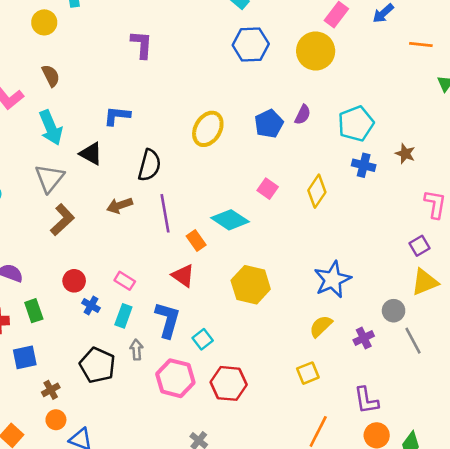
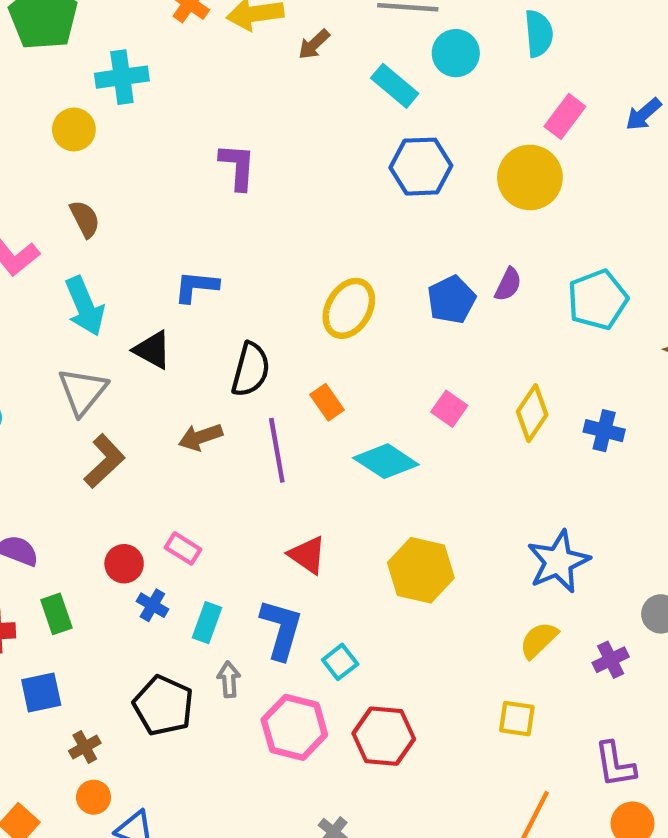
blue cross: (364, 165) -> (604, 431), moved
orange rectangle: (196, 241) -> (327, 402), moved
pink rectangle: (125, 281) -> (183, 548), moved
yellow square: (308, 373) -> (517, 719), turned 30

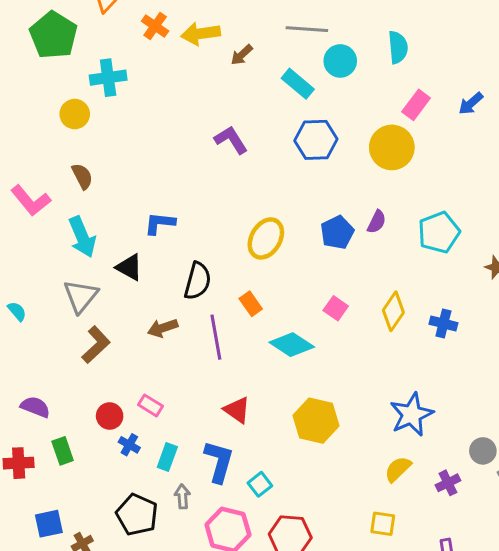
purple L-shape: (238, 167) -> (231, 140), moved, turned -36
blue square: (41, 692) -> (49, 524), moved

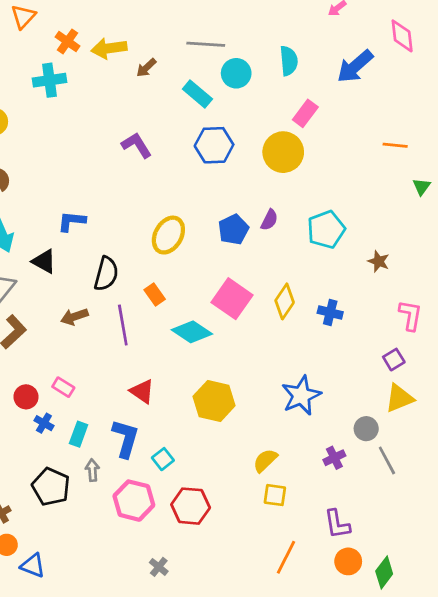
cyan cross: (108, 78) -> (49, 80), moved
blue arrow: (471, 103) -> (355, 66), moved, size x1.6
pink square: (336, 308) -> (232, 299), size x1.8
yellow semicircle: (398, 469) -> (265, 460), moved

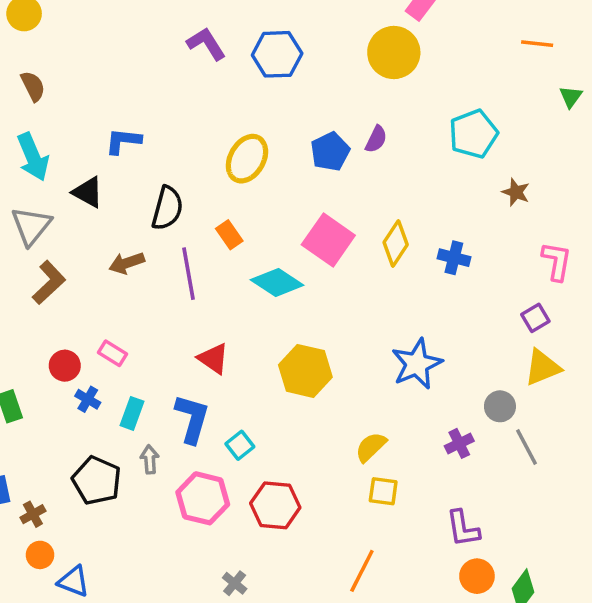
blue hexagon: (214, 145) -> (277, 54), moved
cyan pentagon: (326, 230) -> (473, 134), moved
orange line: (286, 557) -> (362, 571), moved

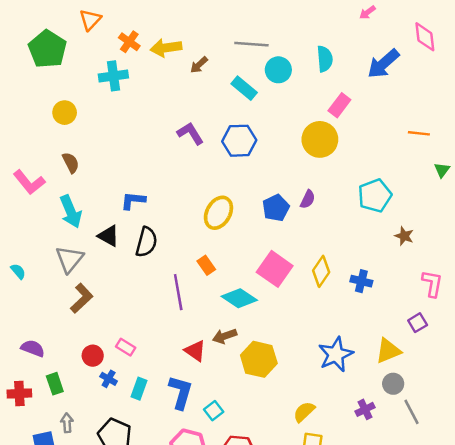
black semicircle: (167, 208) -> (146, 242), moved
brown arrow: (127, 263) -> (225, 336), moved
yellow triangle: (542, 367) -> (388, 351), moved
gray arrow: (150, 459) -> (67, 423), moved

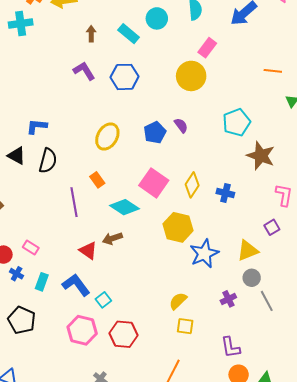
brown arrow: (199, 65) -> (91, 34), moved, turned 133
purple semicircle: (308, 199) -> (181, 125), turned -63
brown star: (404, 236) -> (261, 156), size x1.8
yellow hexagon: (259, 359) -> (178, 227), moved
blue L-shape: (181, 392) -> (76, 285), turned -52

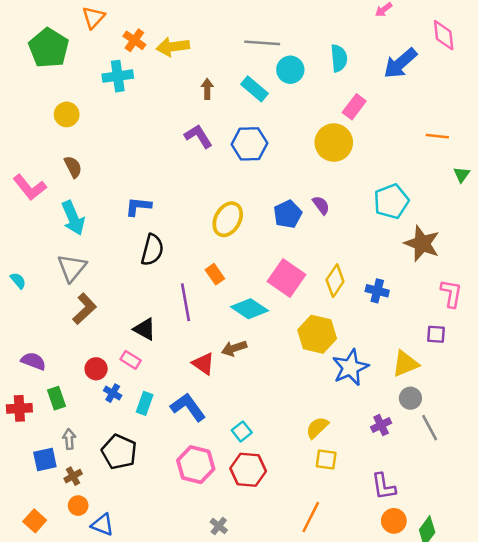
black triangle: (17, 156) -> (145, 329), moved
purple square: (272, 227) -> (436, 334), turned 35
cyan square: (103, 300) -> (242, 431), moved

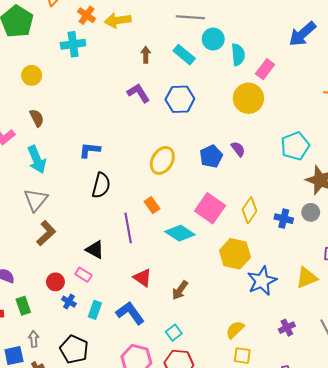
cyan semicircle: (339, 58) -> (238, 55), moved
brown arrow: (234, 348) -> (180, 290), moved, turned -36
gray circle: (410, 398) -> (311, 212), moved

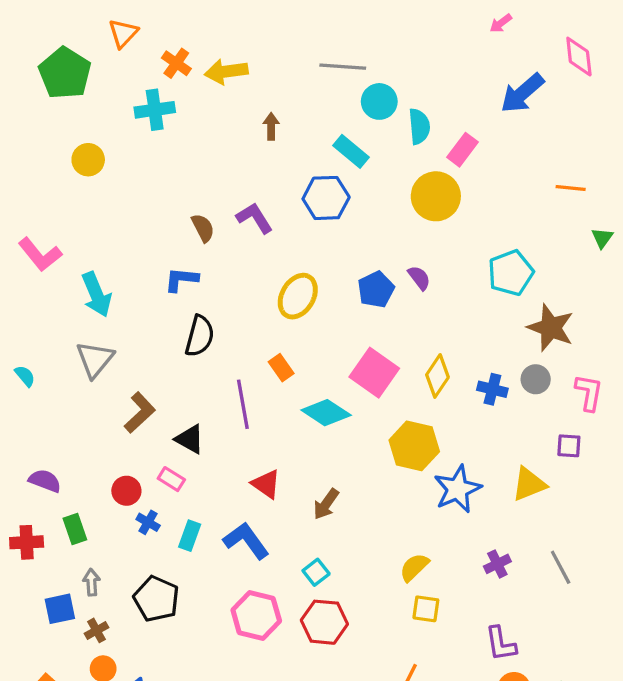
cyan rectangle: (184, 55) -> (351, 151), moved
purple L-shape: (138, 93) -> (255, 218), moved
brown semicircle: (37, 118) -> (203, 228), moved
brown L-shape: (46, 233) -> (140, 413), moved

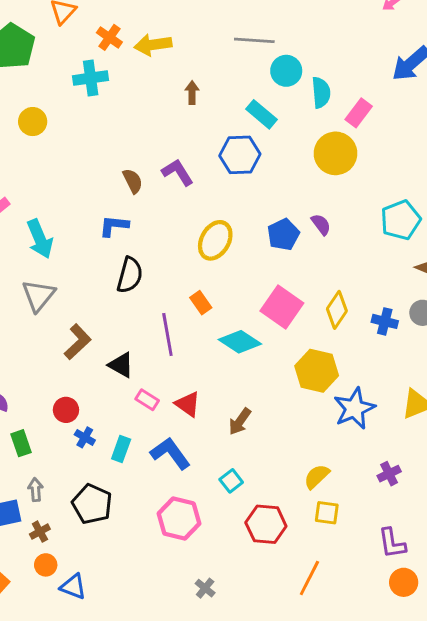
pink rectangle: (171, 479) -> (147, 400), moved
red hexagon: (324, 622) -> (266, 524), moved

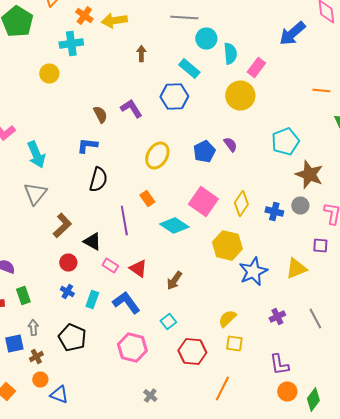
yellow circle: (33, 122) -> (49, 74), moved
red circle: (66, 410) -> (68, 262), moved

